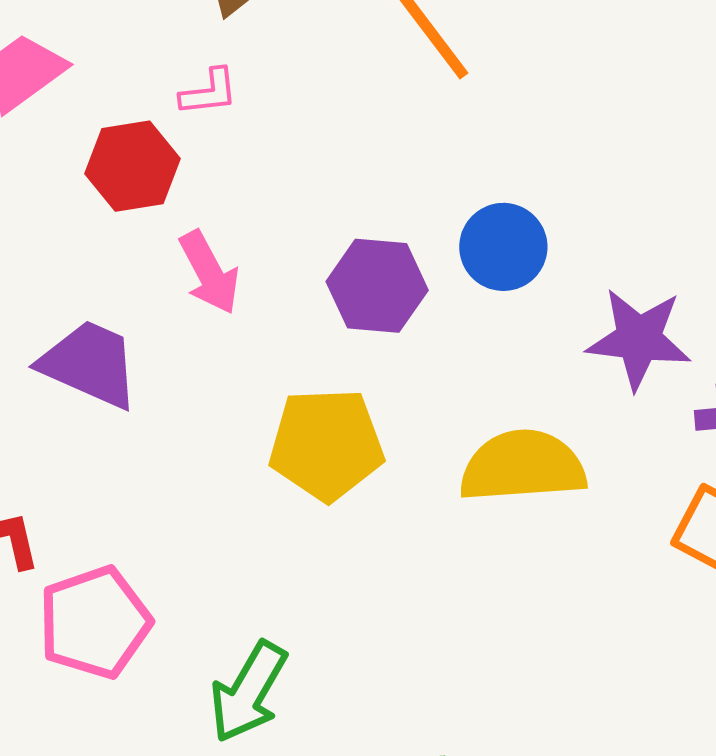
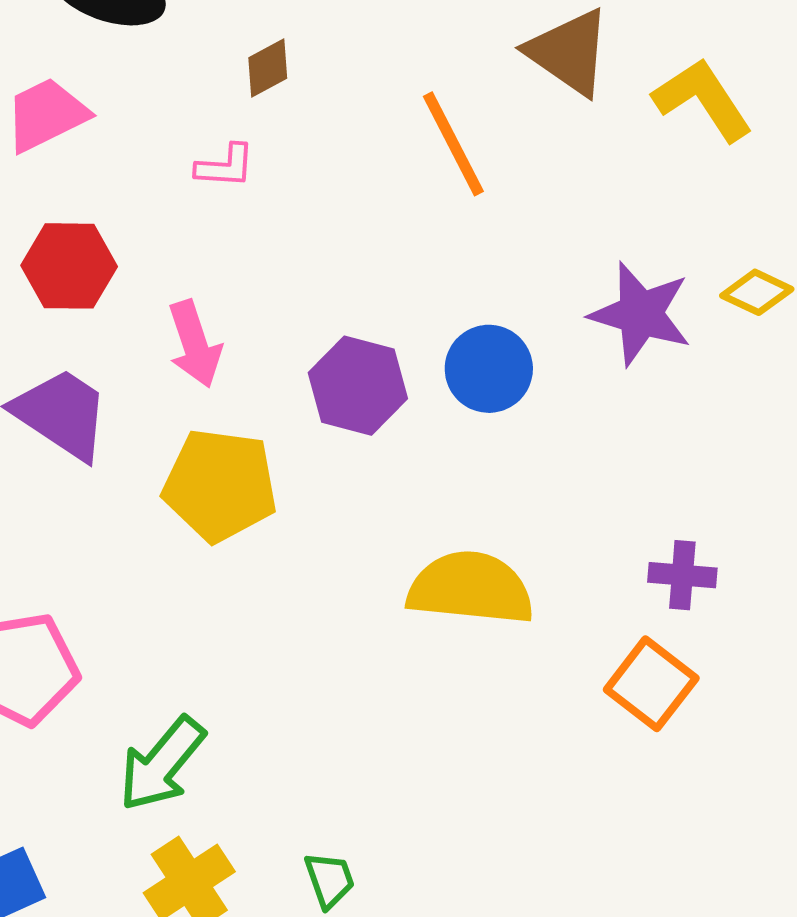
red hexagon: (133, 166) -> (69, 266), moved
purple star: (639, 339) -> (641, 314), moved
yellow pentagon: (326, 444) -> (220, 485), moved

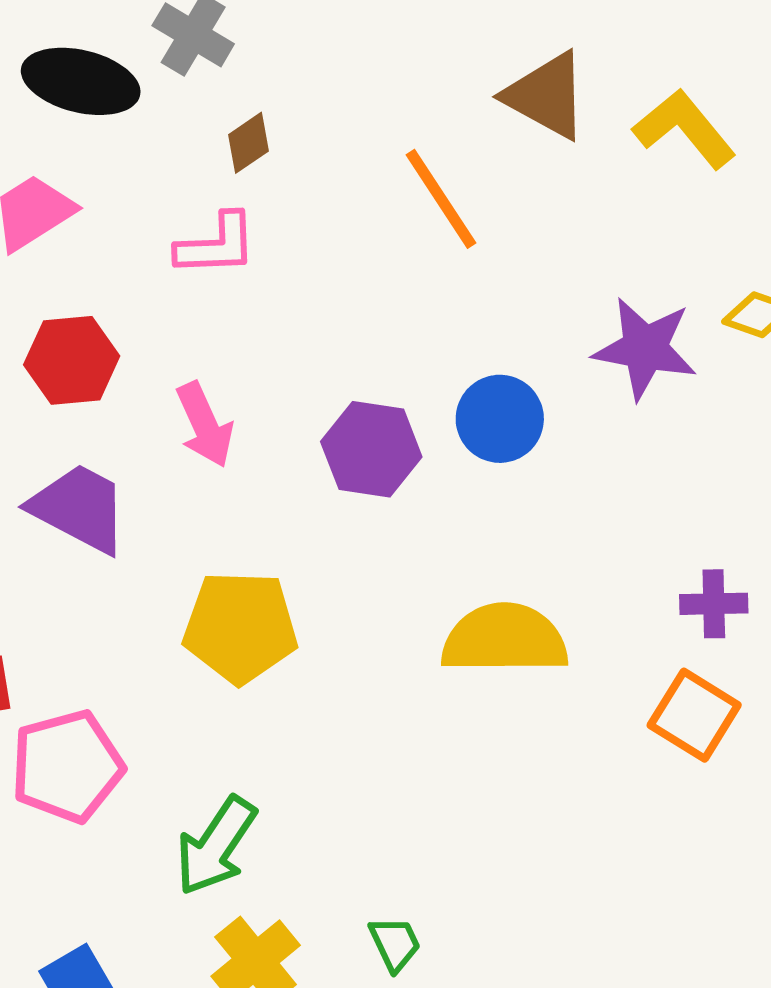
pink L-shape: (225, 166) -> (216, 245), size x1.4
yellow pentagon: (220, 485) -> (240, 627), moved

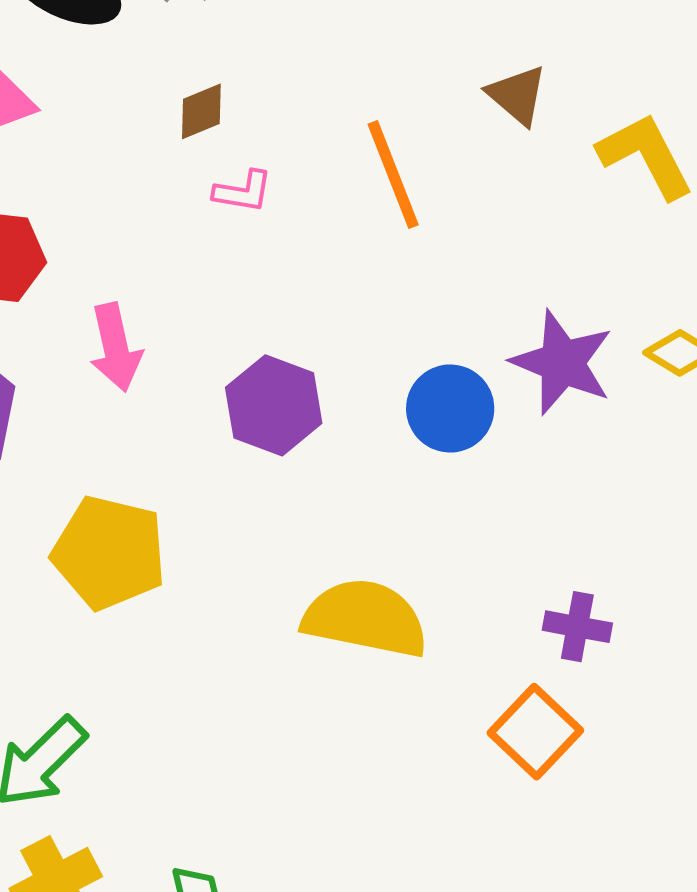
brown triangle: (546, 96) -> (517, 95), size x0.7
brown diamond: (248, 143) -> (201, 111), moved
pink L-shape: (216, 245) -> (243, 191), moved, size x0.7
blue circle: (500, 419) -> (450, 409), moved

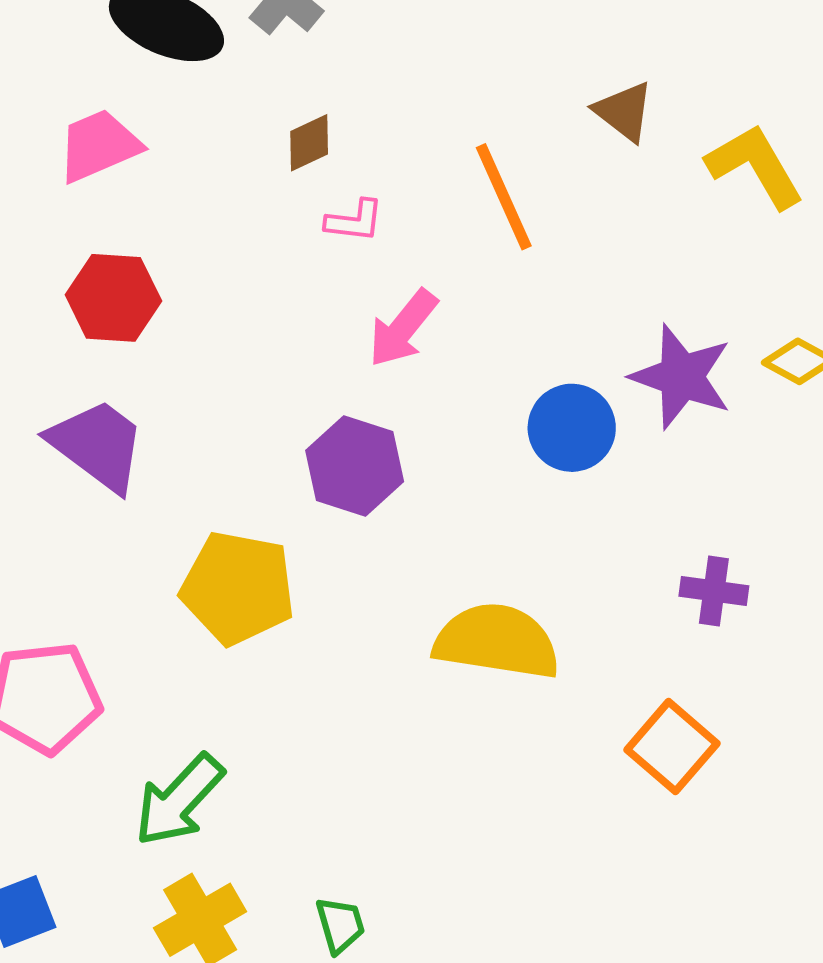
pink arrow: (116, 347) -> (403, 328), moved, turned 54
purple hexagon: (274, 405) -> (355, 466), moved
purple cross: (577, 627) -> (714, 591), moved

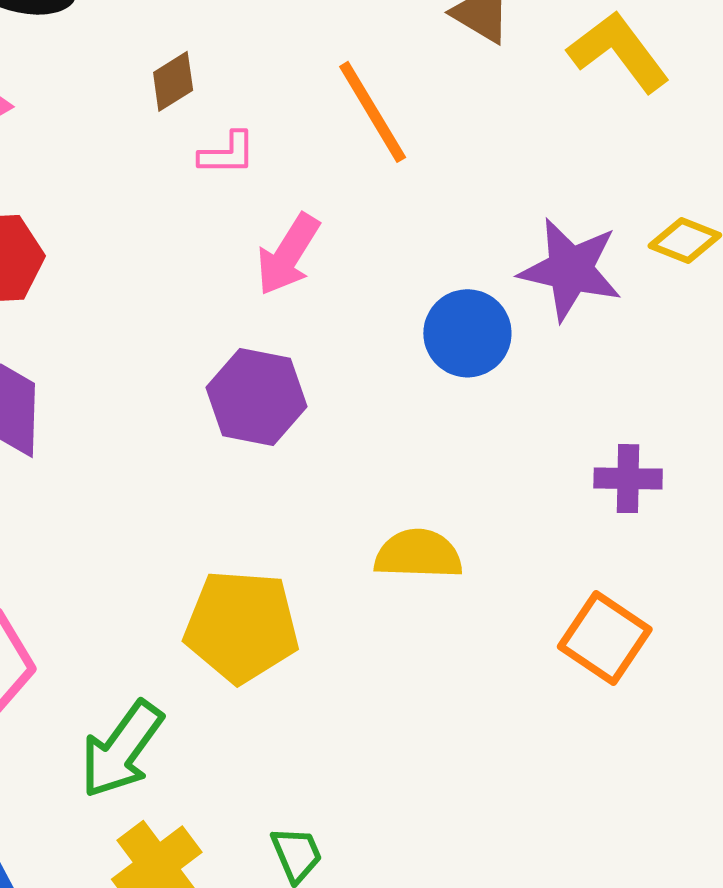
yellow pentagon: (238, 588) -> (242, 626), moved
yellow semicircle: (497, 641) -> (418, 554), size x0.7

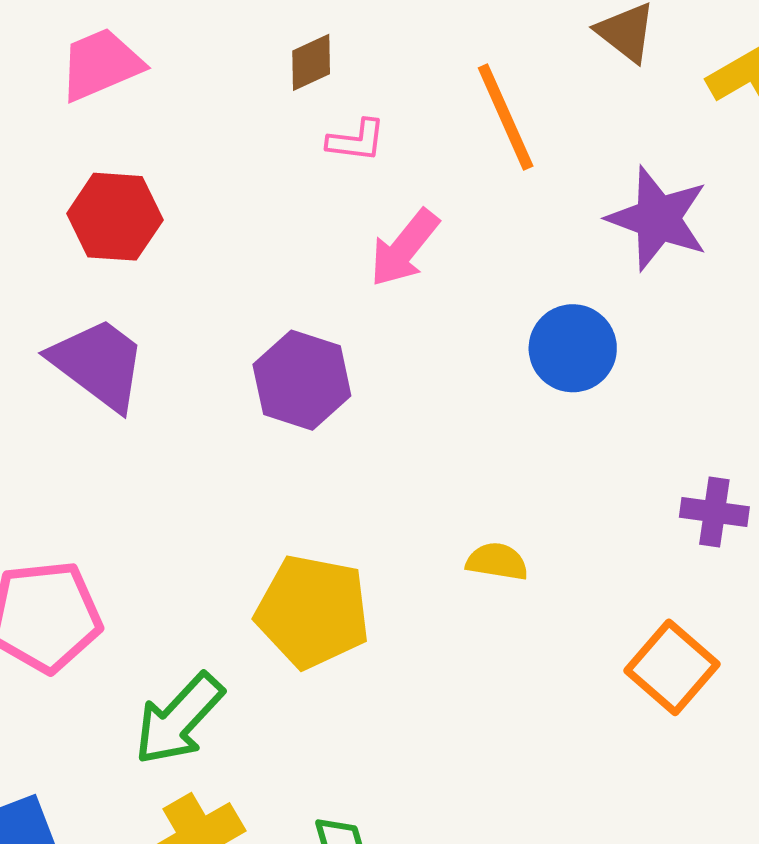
purple star: (570, 270) -> (658, 218), moved
purple hexagon: (257, 397) -> (302, 380), moved
yellow semicircle: (418, 554) -> (497, 562), size x0.7

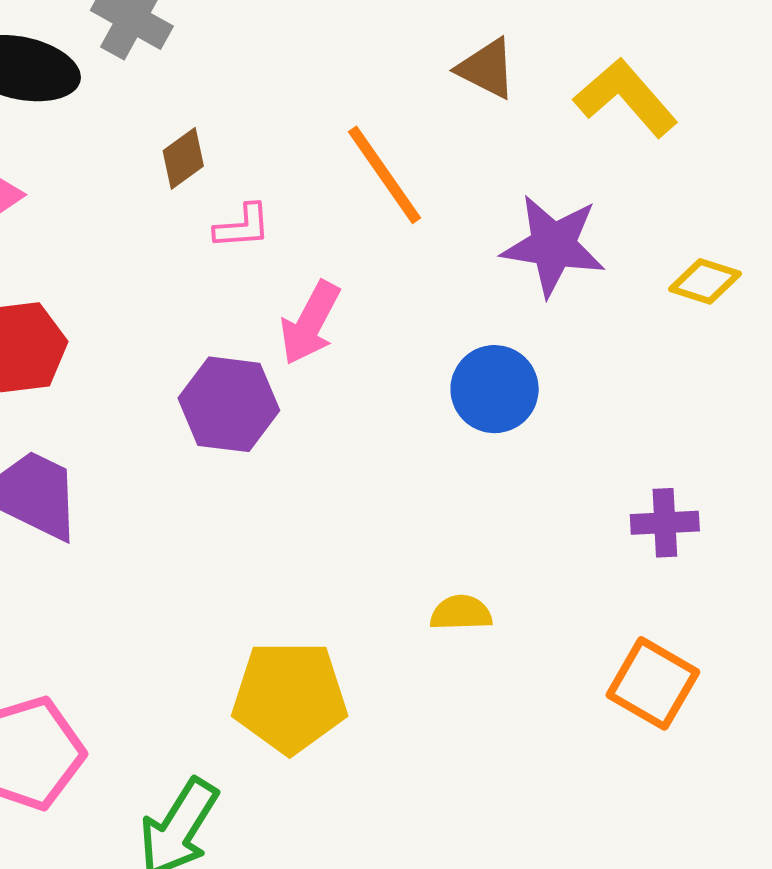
purple hexagon: (302, 380) -> (229, 404), moved

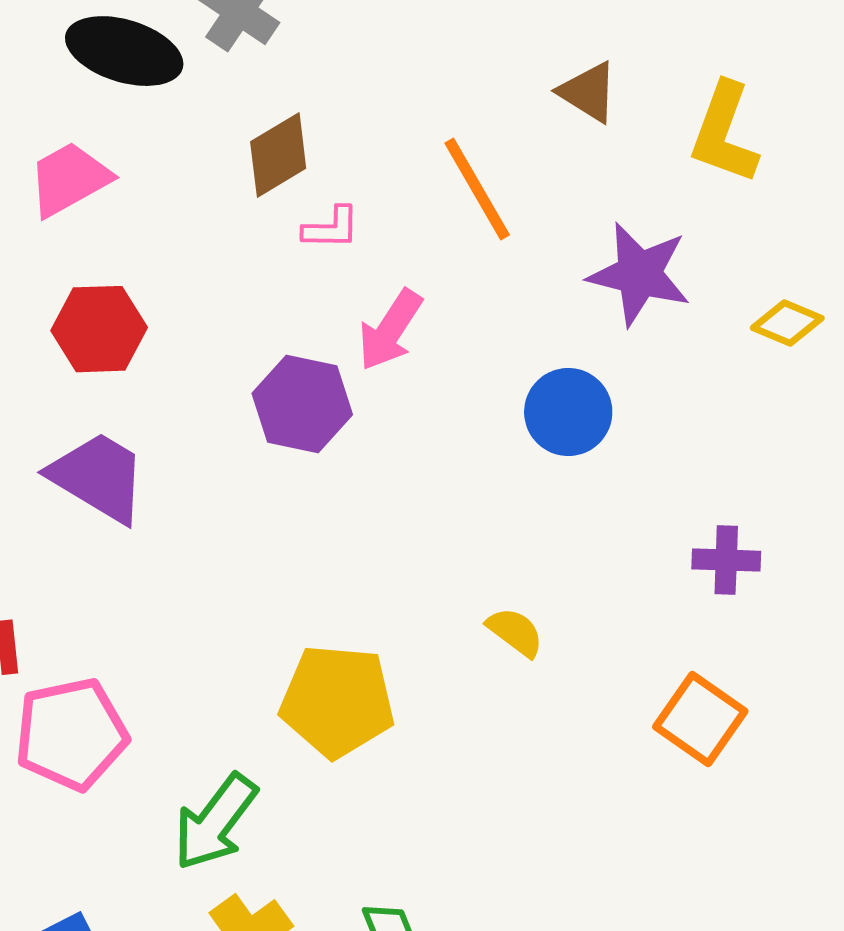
yellow L-shape: (626, 98) -> (724, 133), turned -124
brown diamond: (183, 158) -> (278, 155), size x1.4
yellow semicircle: (461, 613) -> (515, 632), turned 34

